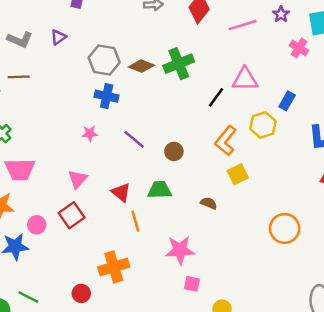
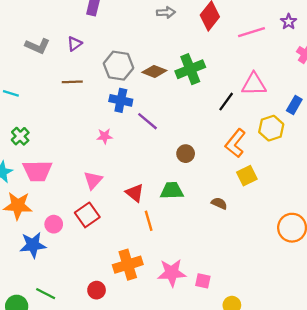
brown line: (19, 77) -> (72, 82), moved
purple line: (134, 139) -> (147, 121), moved
pink star: (180, 250) -> (172, 273), moved

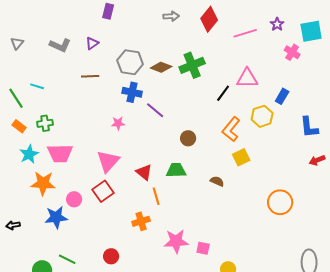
green cross: (20, 136) -> (45, 123), turned 35
pink triangle: (93, 180) -> (108, 161), size x1.4
orange cross: (128, 265) -> (141, 221), moved, size x0.7

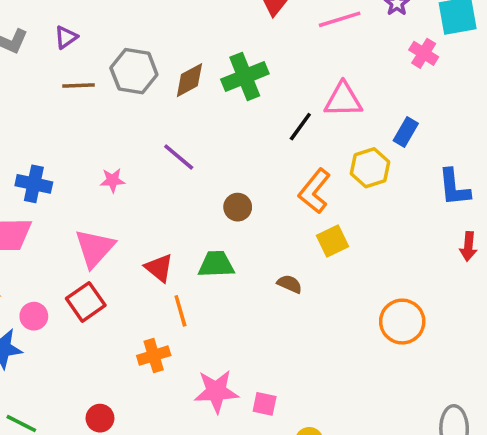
brown diamond: (161, 67) -> (189, 80), turned -50
brown line: (90, 76) -> (79, 85), moved
blue cross: (132, 92) -> (34, 184), moved
red arrow: (317, 160) -> (468, 246), turned -63

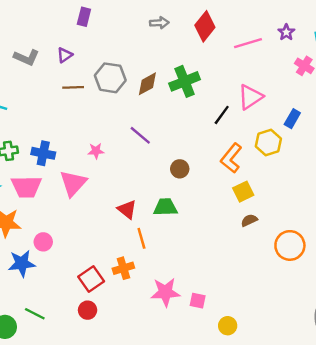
pink triangle: (343, 100) -> (250, 97), turned -32
pink triangle: (95, 248) -> (73, 183), moved
brown semicircle: (290, 284) -> (249, 220), moved, turned -49
red square: (86, 302) -> (91, 279), moved

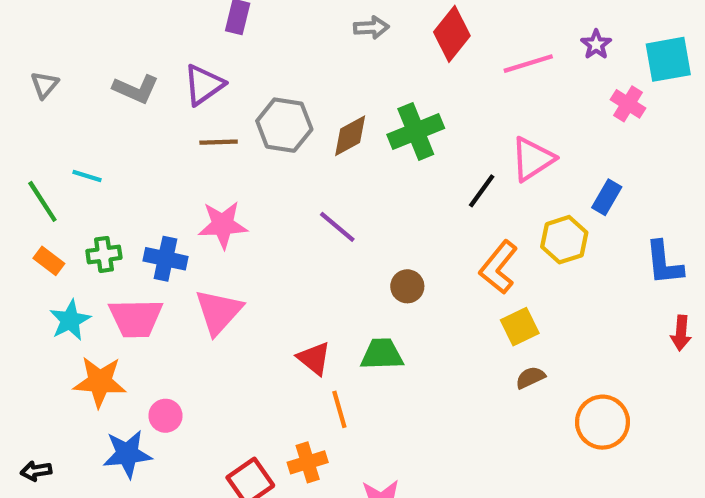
purple triangle: (65, 55) -> (204, 85), size x1.5
pink star: (96, 151) -> (223, 225), moved, size x1.6

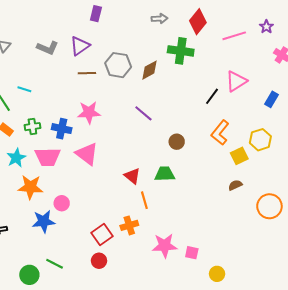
green cross: (416, 131) -> (181, 51), moved, turned 30
yellow hexagon: (564, 240) -> (260, 140), moved
pink triangle: (219, 312) -> (87, 154), turned -35
yellow square: (520, 327) -> (239, 156), moved

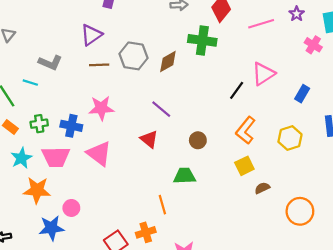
gray L-shape: (48, 48) -> (50, 63), moved
yellow square: (239, 156) -> (244, 166), moved
red triangle: (132, 176) -> (149, 139), moved

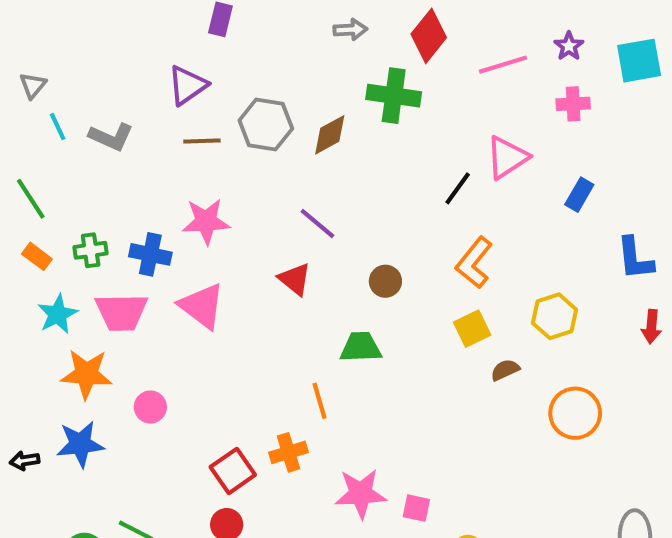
pink cross: (313, 45) -> (573, 104), moved, turned -35
cyan line: (30, 83) -> (58, 127), moved, turned 48
yellow hexagon: (290, 138) -> (555, 316), moved
blue star: (51, 228) -> (80, 444), moved

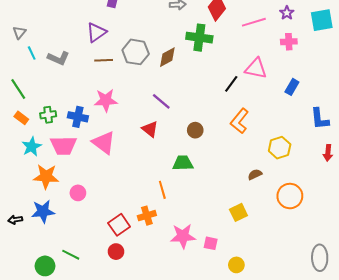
pink triangle: (507, 157) -> (256, 68), turned 45
yellow square: (472, 329) -> (238, 212), moved

